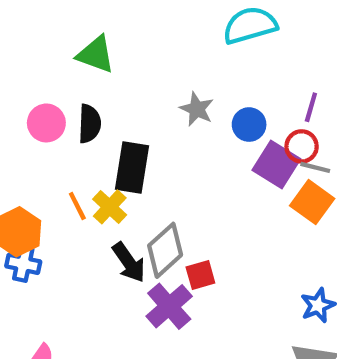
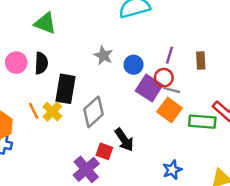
gray diamond: (165, 250) -> (94, 112), moved
black arrow: (129, 262) -> (124, 140), moved
red square: (200, 275) -> (104, 151), turned 35

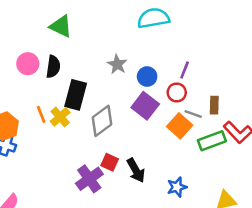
brown rectangle: (201, 61) -> (214, 105), moved
purple square: (149, 88) -> (145, 106), moved
gray line: (172, 90) -> (193, 114), moved
green rectangle: (202, 122) -> (212, 141), turned -30
black arrow: (124, 140) -> (136, 170), moved

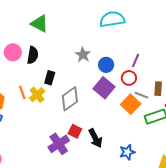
black rectangle: (76, 95) -> (50, 78), size x0.6

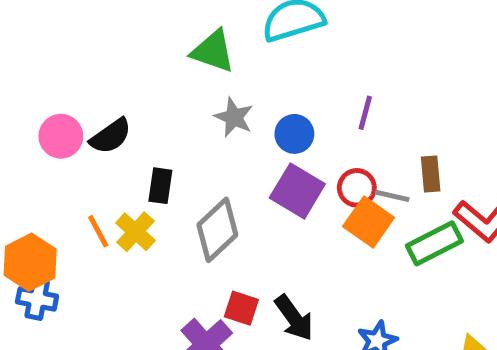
green triangle: (40, 24) -> (213, 51), moved
black semicircle: (33, 55) -> (111, 136), turned 54
red circle: (129, 78) -> (357, 188), moved

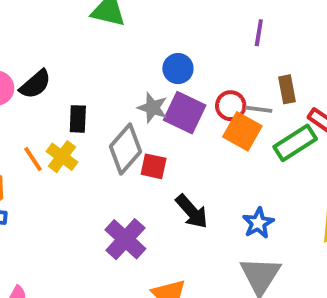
purple line: (365, 113) -> (259, 33), moved
gray star: (234, 117) -> (153, 108), moved
red square: (241, 308) -> (154, 166), moved

